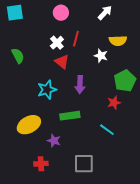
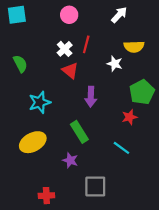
cyan star: (47, 90) -> (40, 102), moved
green rectangle: (70, 116) -> (79, 132), turned 66
purple star: (54, 141) -> (70, 160), moved
red cross: (41, 164) -> (46, 196), moved

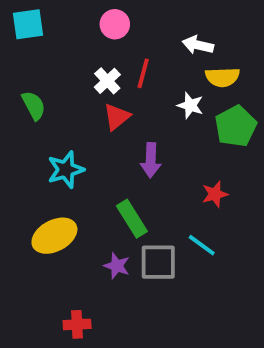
white arrow: (119, 15) -> (198, 45), moved, turned -120
red triangle: (70, 71) -> (117, 117), turned 42
green pentagon: (142, 92) -> (236, 126), moved
gray square: (95, 187) -> (158, 262), moved

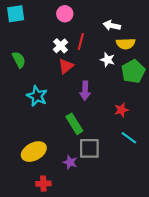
cyan star: (66, 170) -> (37, 96), turned -30
yellow ellipse: (54, 236) -> (34, 152), moved
cyan line: (202, 245) -> (129, 138), moved
purple star: (117, 266) -> (70, 162), moved

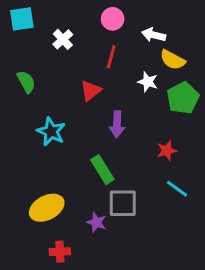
pink circle: (65, 14) -> (113, 19), moved
yellow semicircle: (126, 44) -> (173, 60), turned 30
white cross: (61, 46) -> (63, 39), moved

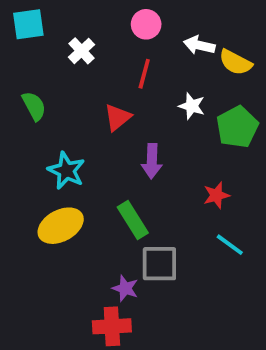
yellow semicircle: (173, 60) -> (235, 62), moved
yellow ellipse: (47, 208) -> (61, 226), moved
red cross: (60, 252) -> (112, 326), moved, size x1.4

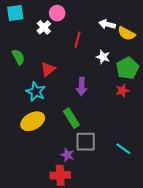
pink circle: (146, 24) -> (57, 13), moved
red triangle: (118, 117) -> (48, 69), moved
red star: (216, 195) -> (122, 91), moved
cyan line: (230, 245) -> (123, 149), moved

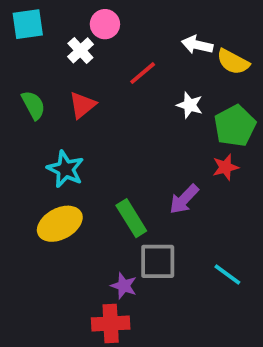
red line: (78, 40) -> (143, 73), turned 35
red triangle: (48, 69) -> (82, 105), moved
purple arrow: (82, 87) -> (184, 199), moved, turned 42

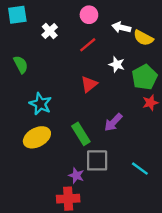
pink circle: (105, 24) -> (89, 15), moved
red triangle: (82, 105) -> (89, 84), moved
red star: (225, 167) -> (150, 103), moved

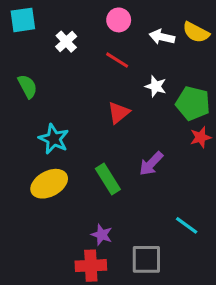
yellow semicircle: (143, 38) -> (196, 32), moved
red line: (88, 45) -> (117, 60), turned 72
green pentagon: (145, 77) -> (193, 103), turned -30
gray square: (97, 160) -> (146, 259), moved

